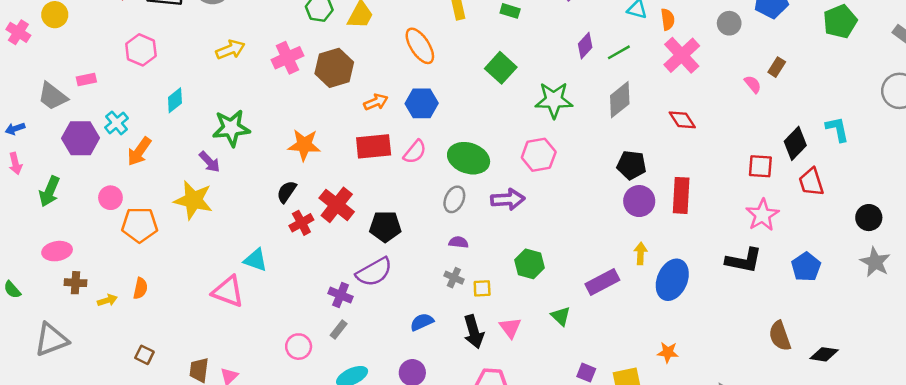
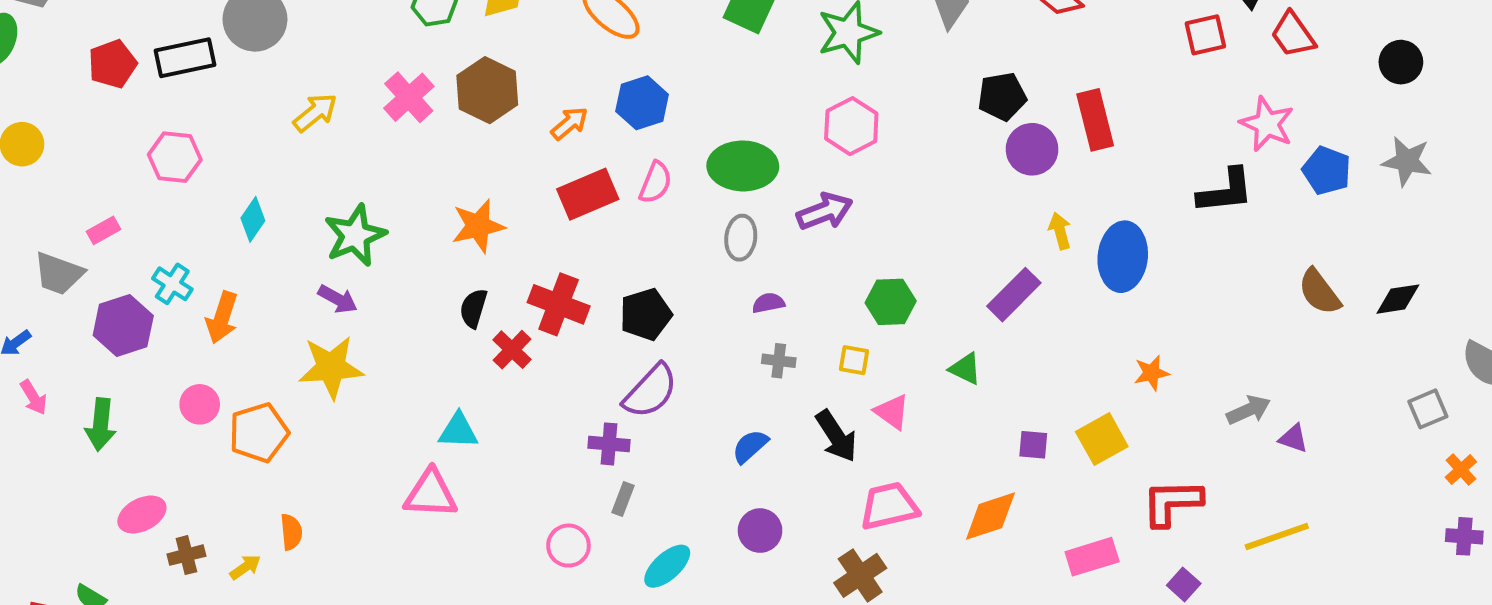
pink star: (762, 215) -> (1267, 124), moved
gray star: (875, 262) -> (1407, 161), moved
yellow square: (482, 288) -> (854, 360), moved, turned 30

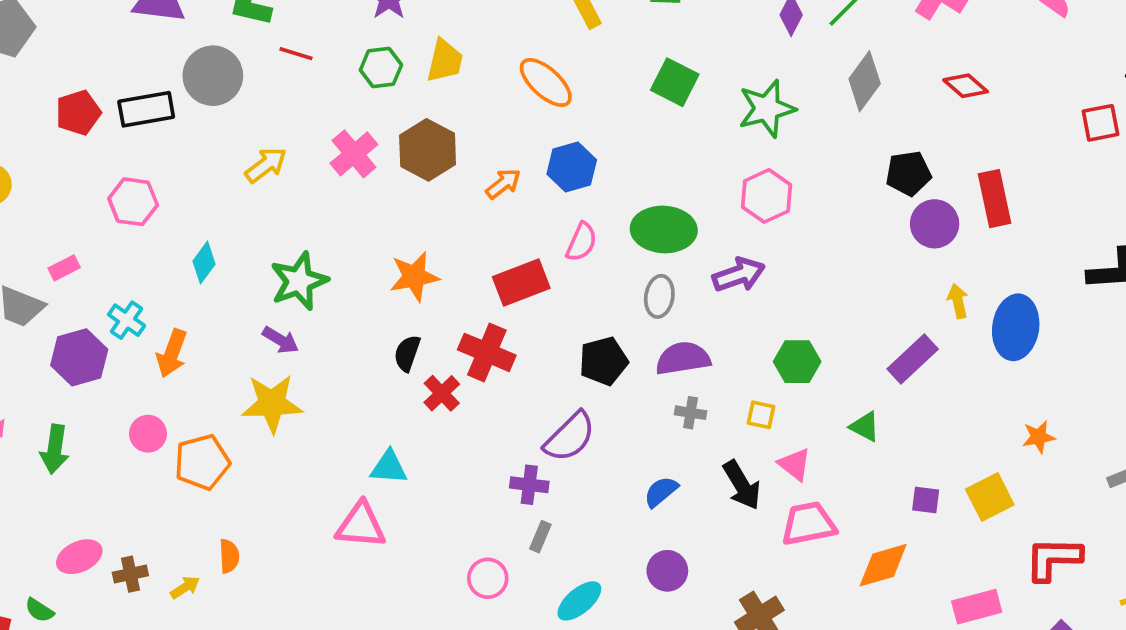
red rectangle: (588, 194) -> (521, 282), moved
purple semicircle: (768, 303) -> (683, 358), size x1.8
black pentagon: (646, 314) -> (604, 361), moved
pink trapezoid: (889, 506) -> (809, 524), moved
pink ellipse: (142, 515) -> (79, 557), moved

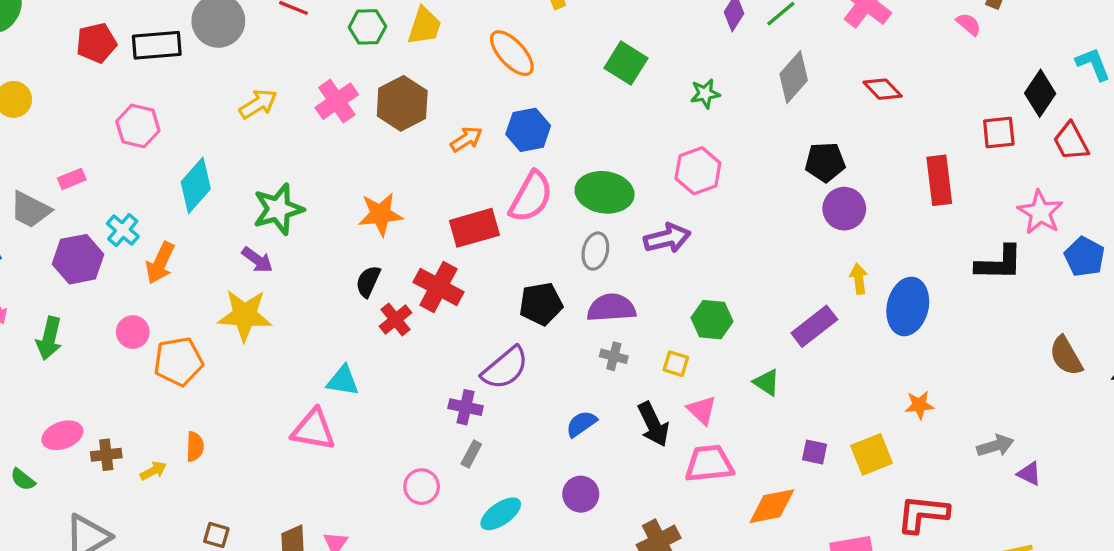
green star: (767, 109) -> (705, 94), size x0.6
red rectangle: (995, 199) -> (939, 180), moved
pink semicircle: (581, 242) -> (531, 197), size x1.5
cyan diamond: (204, 263) -> (196, 185), size x1.5

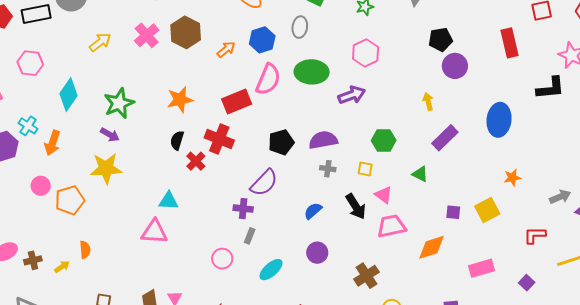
gray ellipse: (595, 251) -> (300, 27), moved
yellow arrow: (859, 279) -> (428, 102), moved
red L-shape: (923, 514) -> (535, 235), moved, size x0.7

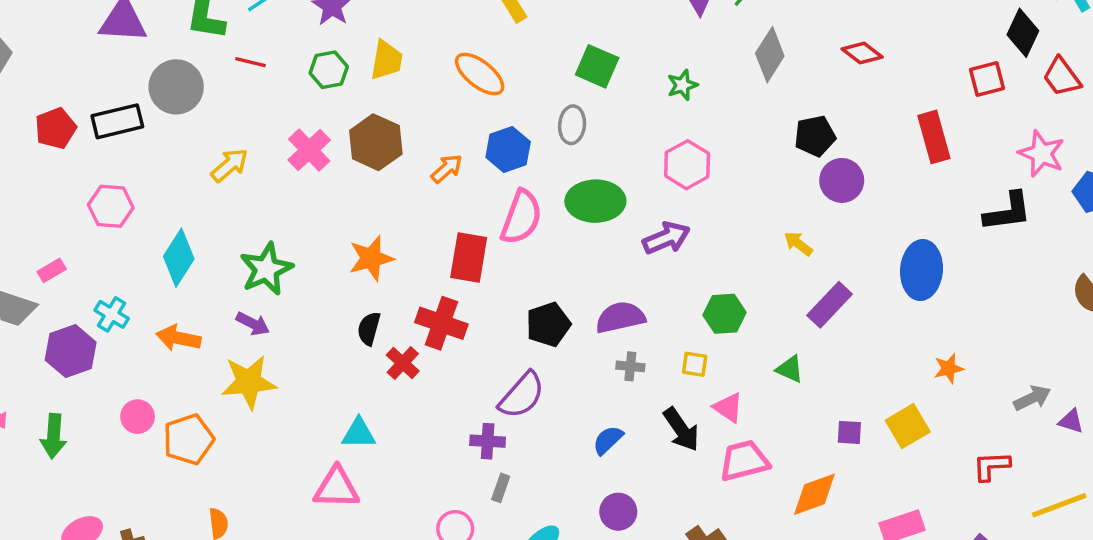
red rectangle: (237, 102) -> (469, 257), turned -56
yellow arrow: (428, 102) -> (798, 244), turned -36
orange arrow: (52, 143) -> (178, 338), moved, turned 85

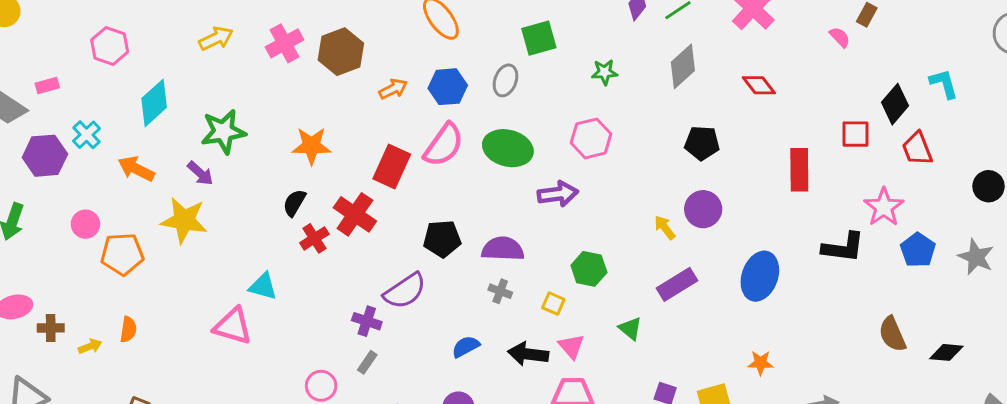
green square: (597, 66) -> (539, 38), turned 36
purple circle: (842, 180) -> (703, 209), moved
black arrow: (681, 429) -> (528, 354), turned 117

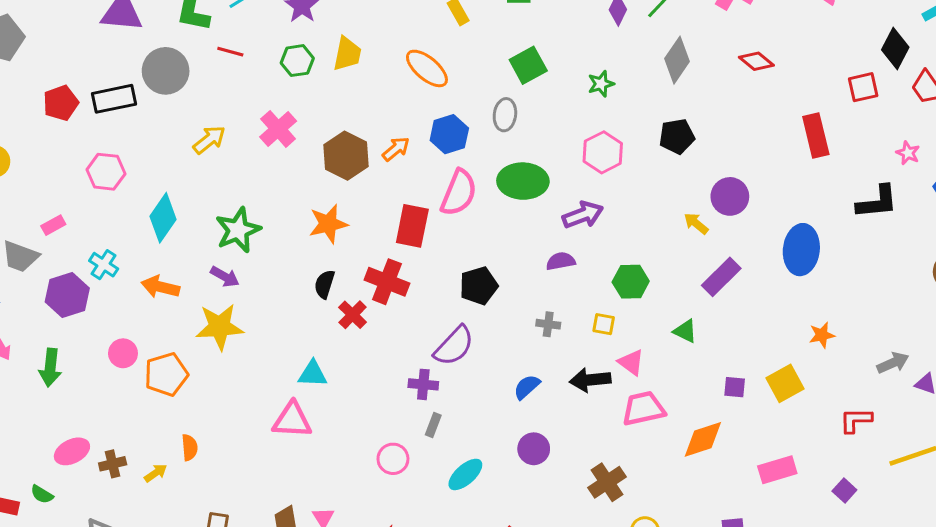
brown hexagon: (341, 52) -> (346, 156), moved
black pentagon: (702, 143) -> (677, 136), moved
pink star: (884, 207) -> (908, 153), size x0.6
purple semicircle: (503, 249) -> (561, 261), moved, size x0.7

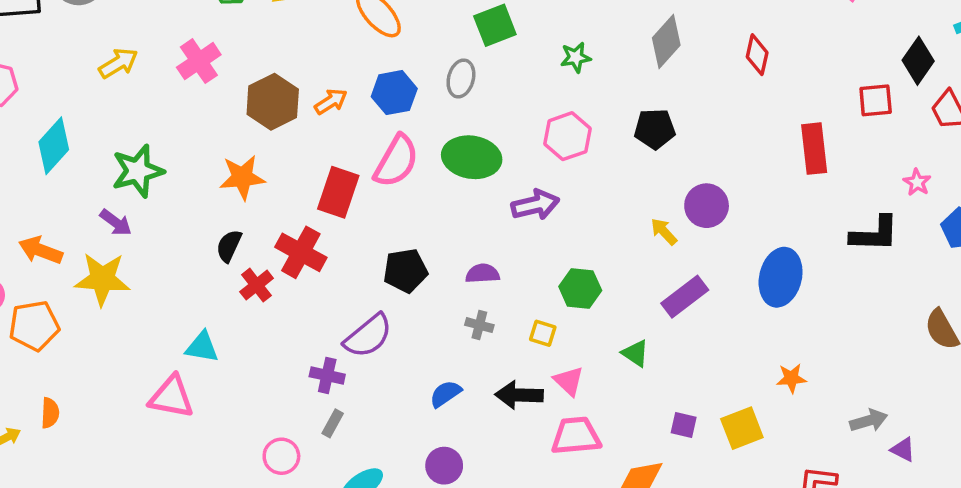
red diamond: (756, 61) -> (757, 55), turned 56
purple semicircle: (561, 261) -> (483, 274), moved
orange arrow: (160, 287) -> (41, 250), moved

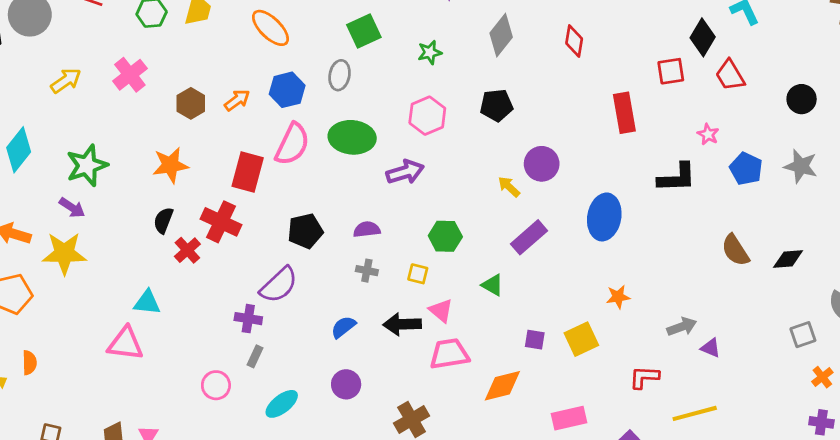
brown hexagon: (273, 102) -> (191, 103), size x0.7

